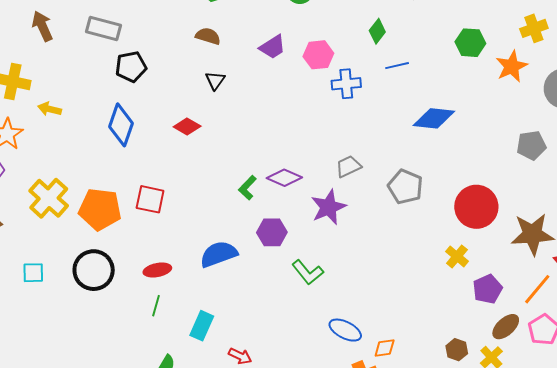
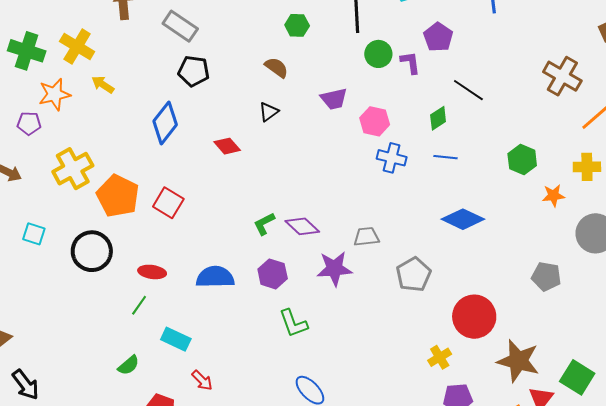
orange star: (512, 66) -> (553, 196), size x0.7
cyan rectangle: (202, 326) -> (176, 339), turned 72

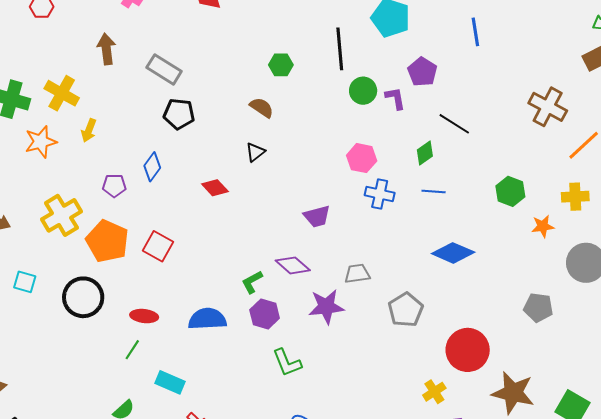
yellow arrow: (103, 85) -> (89, 130), turned -100
purple trapezoid: (334, 99) -> (317, 216), moved
purple pentagon: (29, 123) -> (114, 186), moved
blue diamond: (165, 123) -> (152, 167), size x0.7
green L-shape: (264, 224) -> (252, 282), moved

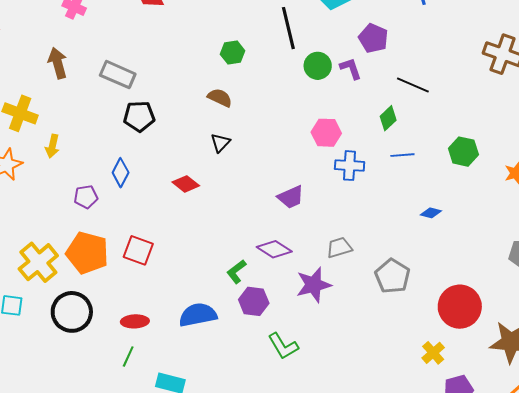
green hexagon: (510, 191) -> (463, 152), moved
yellow cross: (61, 215) -> (38, 262), moved
blue diamond: (453, 253) -> (431, 213), size x0.5

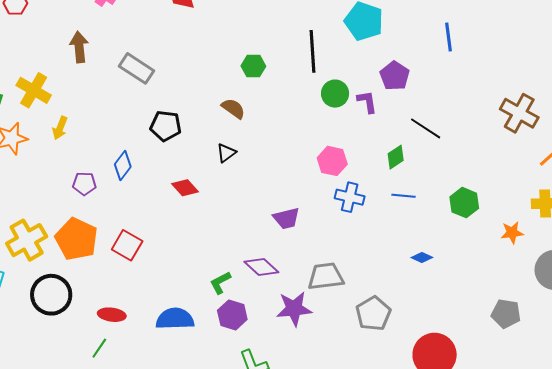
black pentagon: (139, 116) -> (166, 126), moved
gray trapezoid: (339, 248) -> (326, 276), size x1.4

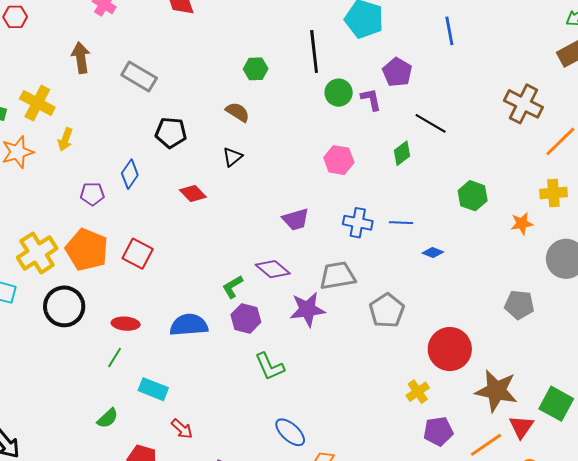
blue line: (404, 196) -> (401, 223), moved
blue cross: (350, 197) -> (358, 223), moved

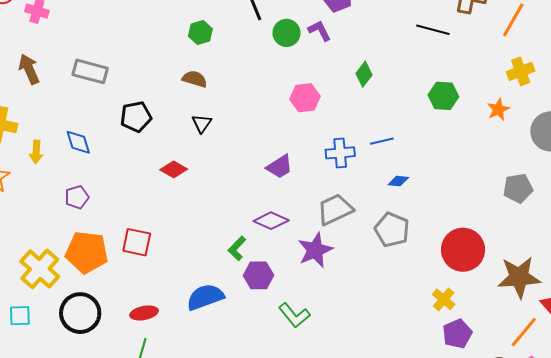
black line: (431, 123) -> (433, 30), moved
blue diamond: (130, 174) -> (78, 142), moved, turned -36
blue diamond: (433, 252) -> (398, 181), moved
purple pentagon: (438, 431) -> (457, 334), moved

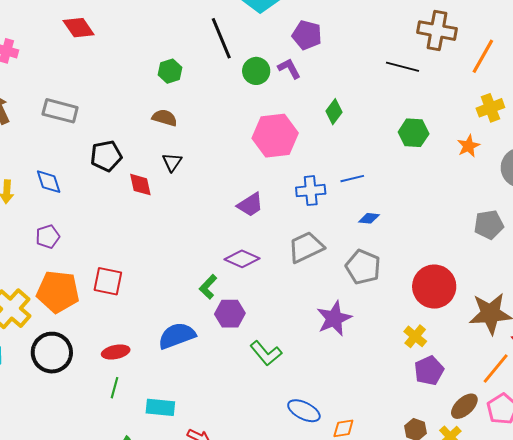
pink hexagon: (305, 98) -> (275, 136), size x1.5
red diamond: (174, 169) -> (140, 185), moved, turned 48
purple star: (315, 250) -> (334, 318), moved

